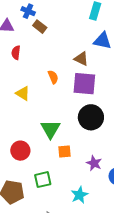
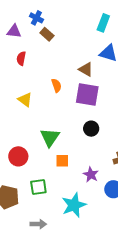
black circle: (91, 117) -> (91, 129), size x0.6
cyan star: (79, 195) -> (74, 205), size x1.4

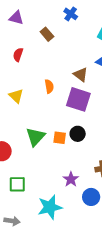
blue cross: (36, 18) -> (71, 14), moved
purple triangle: (14, 31) -> (16, 18), moved
orange square: (62, 161) -> (60, 138), moved

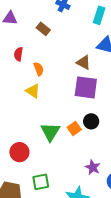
orange semicircle: (49, 86) -> (39, 69), moved
yellow triangle: (16, 96) -> (33, 91), moved
orange square: (60, 138) -> (74, 129), turned -32

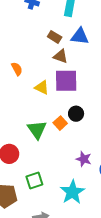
brown rectangle: (43, 29) -> (55, 37), moved
yellow triangle: (33, 91) -> (42, 87), moved

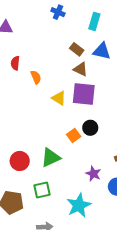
green triangle: (37, 130) -> (51, 158), moved, turned 35

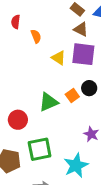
green triangle: (51, 158) -> (48, 102), moved
green square: (42, 190) -> (40, 149), size x1.4

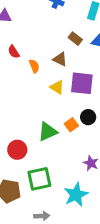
red semicircle: (16, 22) -> (14, 52), turned -40
brown triangle: (81, 29) -> (60, 59), moved

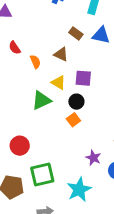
purple square: (82, 83) -> (83, 78), size x0.7
black circle: (88, 117) -> (76, 102), moved
green triangle: (48, 132) -> (41, 100), moved

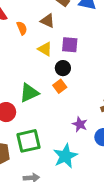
green triangle: (41, 100) -> (29, 93), moved

